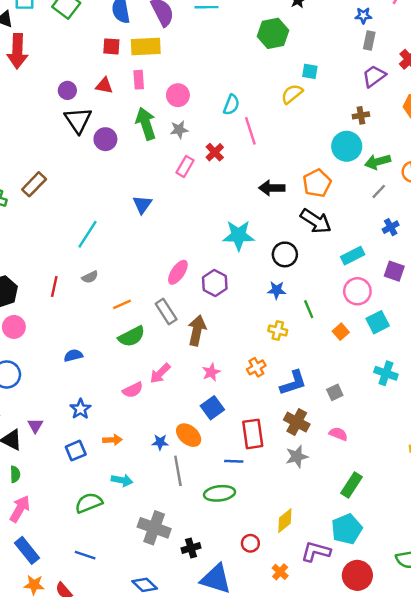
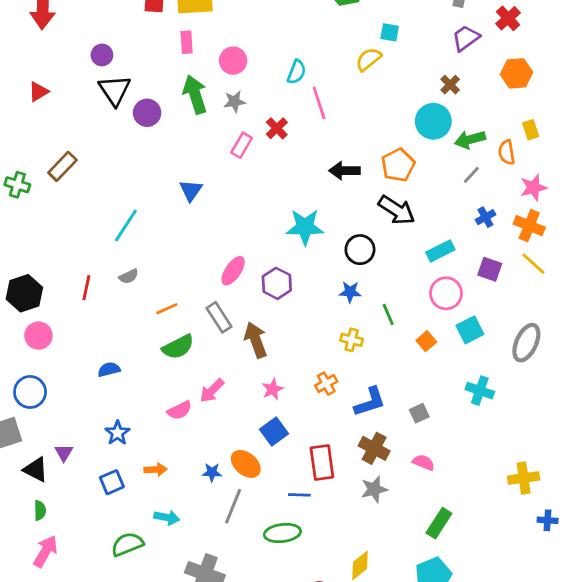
red triangle: (104, 86) -> (38, 92), moved, turned -42
brown cross: (361, 115) -> (450, 85), turned -35
brown arrow: (197, 331) -> (256, 340), turned -32
gray line: (178, 471) -> (233, 506), turned 32

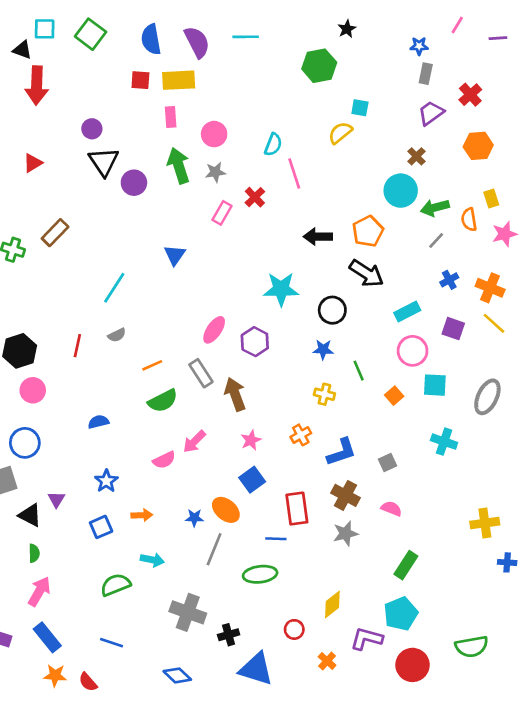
pink star: (533, 188) -> (504, 234), moved
cyan square: (470, 330) -> (435, 385), turned 30

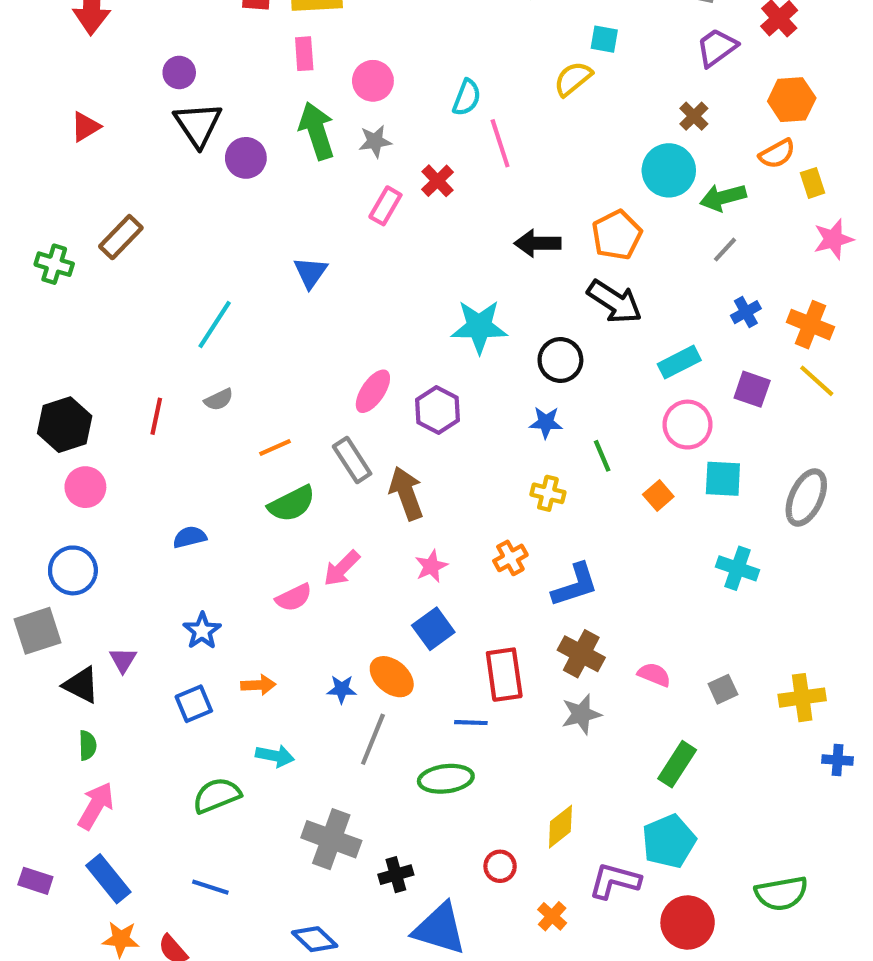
orange semicircle: (469, 219) -> (777, 154), moved, turned -110
gray square: (388, 463) -> (723, 689), moved

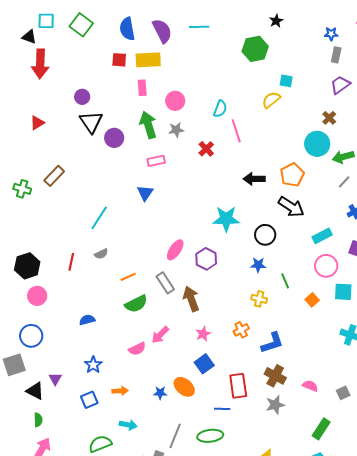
pink rectangle: (385, 206) -> (156, 161), moved, turned 48
gray line: (373, 739) -> (175, 436), moved

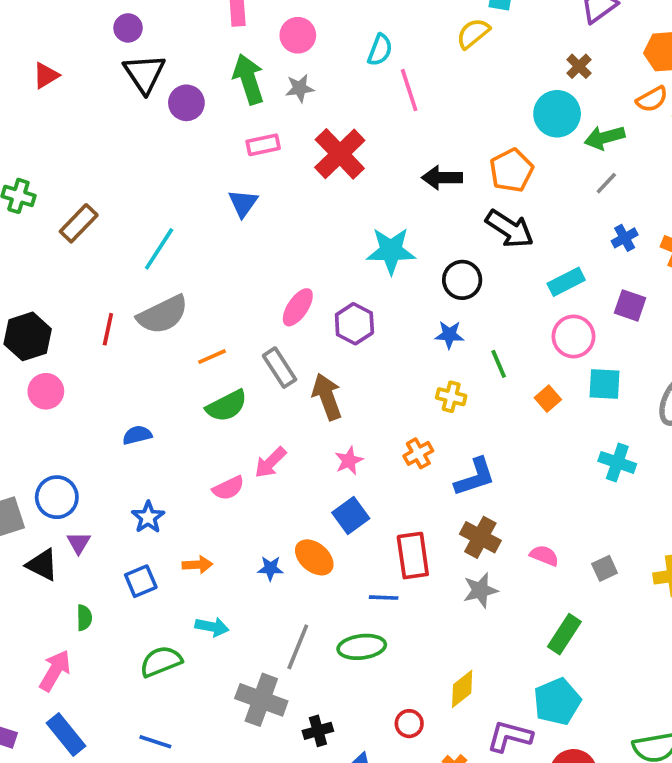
red cross: (206, 149) -> (340, 154), moved, size x1.8
brown rectangle: (54, 176) -> (79, 223), moved
gray semicircle: (101, 254) -> (163, 315), size x2.0
blue circle: (31, 336) -> (57, 497), moved
green semicircle: (38, 420) -> (84, 618), moved

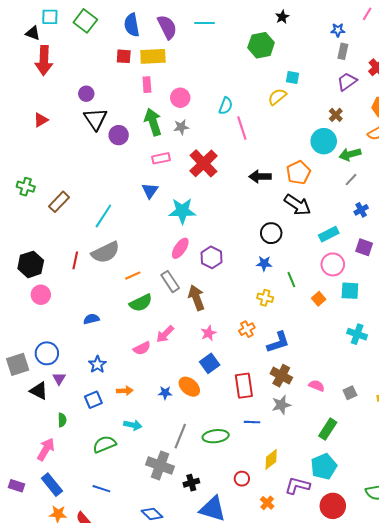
cyan star: (391, 251) -> (182, 211), moved
blue line: (384, 598) -> (252, 422), moved

